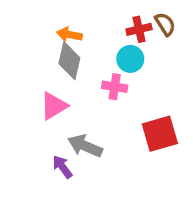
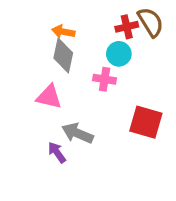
brown semicircle: (165, 24) -> (151, 22), size x1.4
pink triangle: (54, 106) -> (49, 97), turned 44
red square: (160, 134) -> (146, 122), turned 32

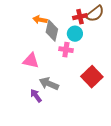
brown semicircle: (151, 22) -> (95, 14), turned 84
gray diamond: (63, 55) -> (52, 31), moved
red square: (146, 122) -> (92, 77), turned 30

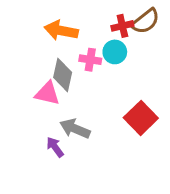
orange arrow: (40, 20) -> (61, 31), size x1.5
gray diamond: (52, 31) -> (63, 75), moved
pink cross: (66, 50) -> (90, 60), moved

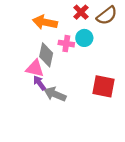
red cross: (122, 26) -> (81, 12), moved, turned -32
red square: (141, 118) -> (103, 86), turned -35
purple arrow: (55, 147) -> (39, 83), moved

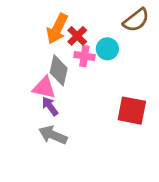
red cross: (81, 12) -> (77, 36), moved
orange arrow: (45, 22) -> (57, 29), turned -75
gray arrow: (55, 94) -> (53, 135), moved

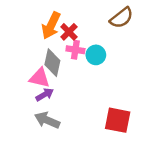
cyan circle: (107, 49) -> (96, 55), moved
purple arrow: (50, 106) -> (45, 95), turned 96
red square: (132, 111) -> (118, 120), moved

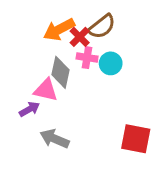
brown semicircle: (121, 18) -> (102, 27), moved
orange arrow: (51, 25) -> (59, 30), turned 36
purple arrow: (45, 95) -> (30, 109), moved

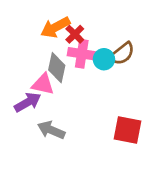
brown semicircle: (102, 27) -> (122, 54), moved
pink cross: (87, 58) -> (82, 54), size x1.4
purple arrow: (30, 109) -> (28, 102), size x1.4

